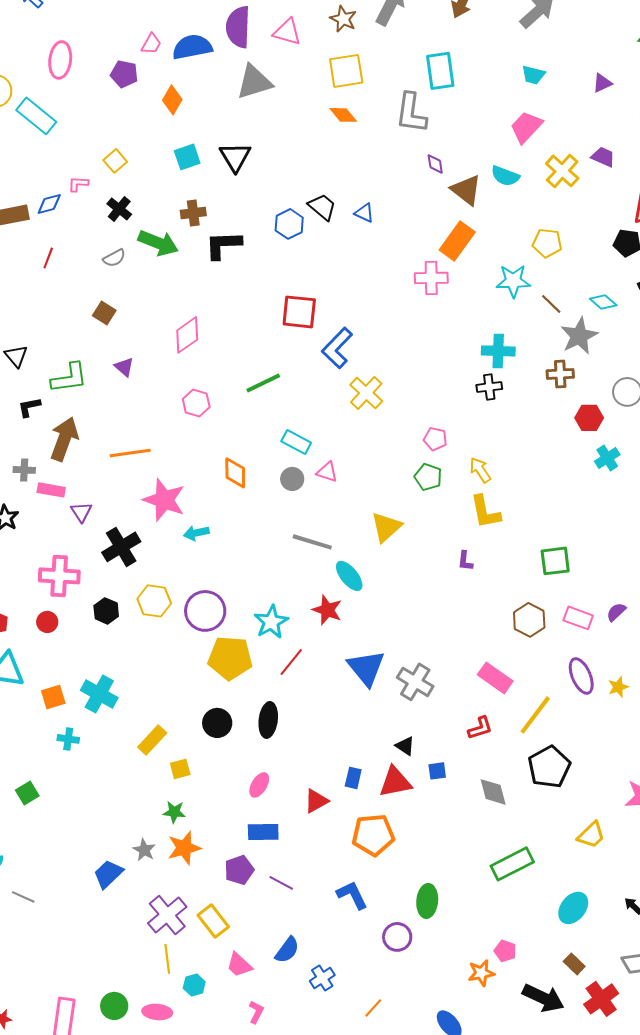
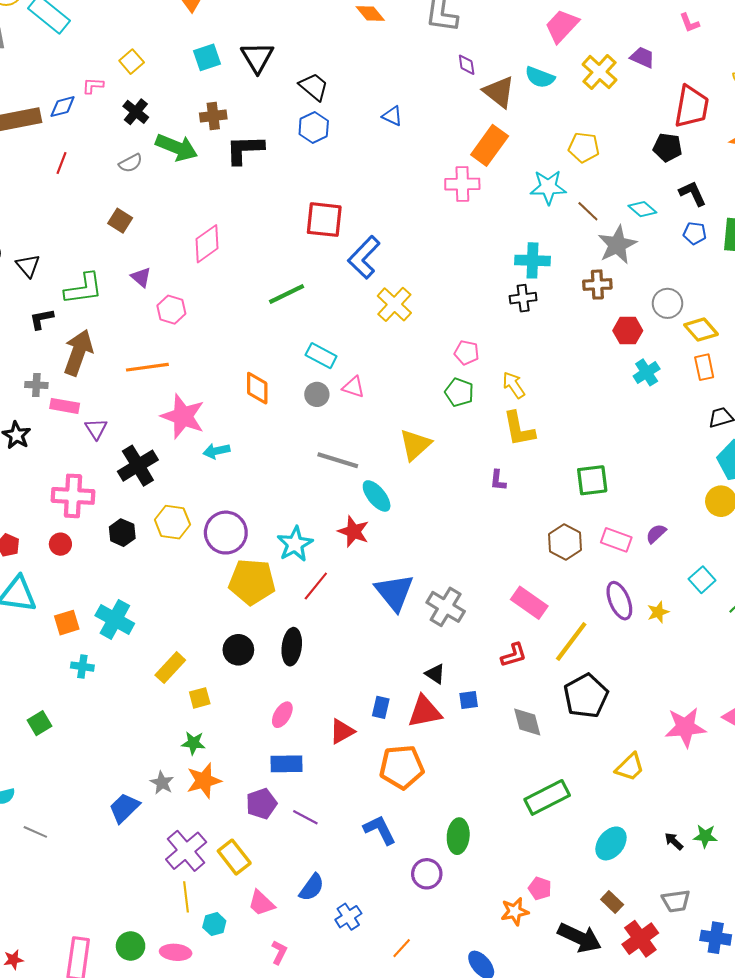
black trapezoid: (322, 207) -> (314, 87), moved
pink hexagon: (196, 403) -> (171, 310), moved

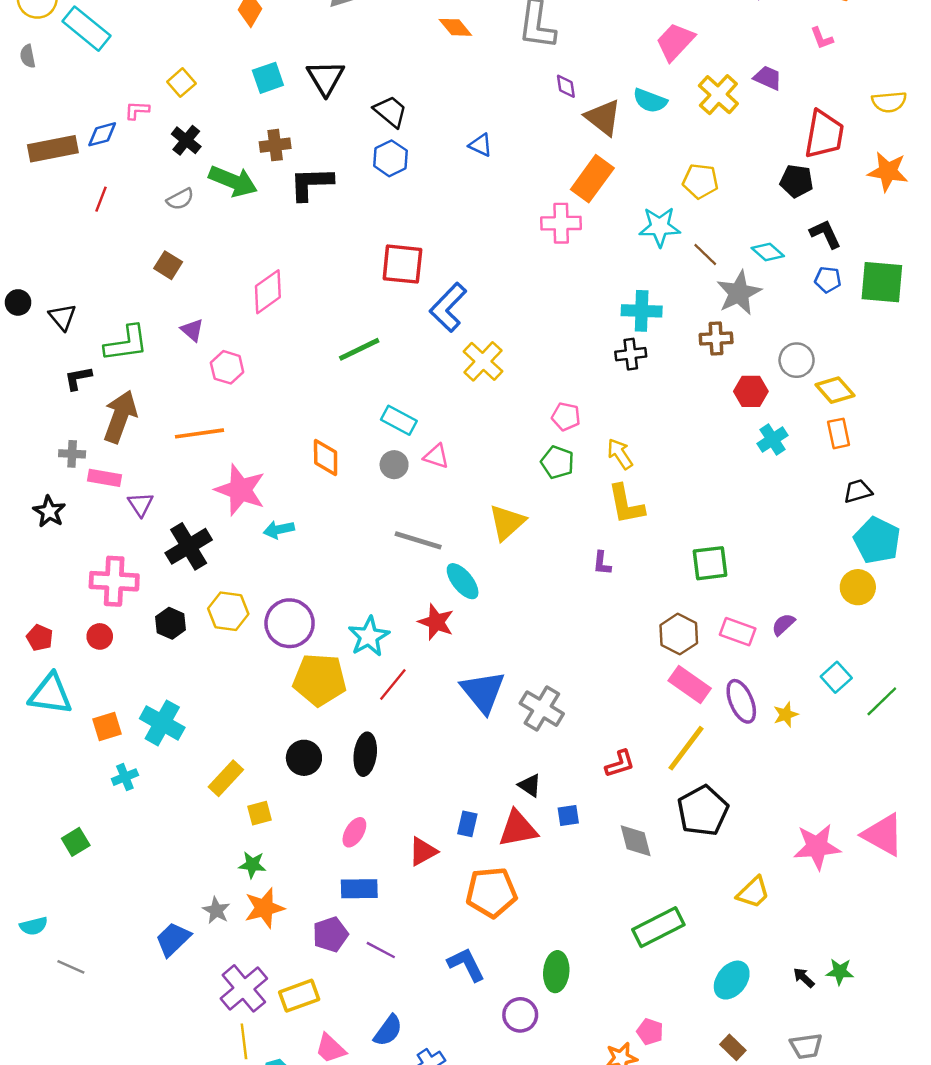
pink rectangle: (529, 603) -> (690, 685), moved
cyan cross: (82, 667) -> (125, 777), turned -30
yellow rectangle: (234, 857) -> (299, 996), turned -72

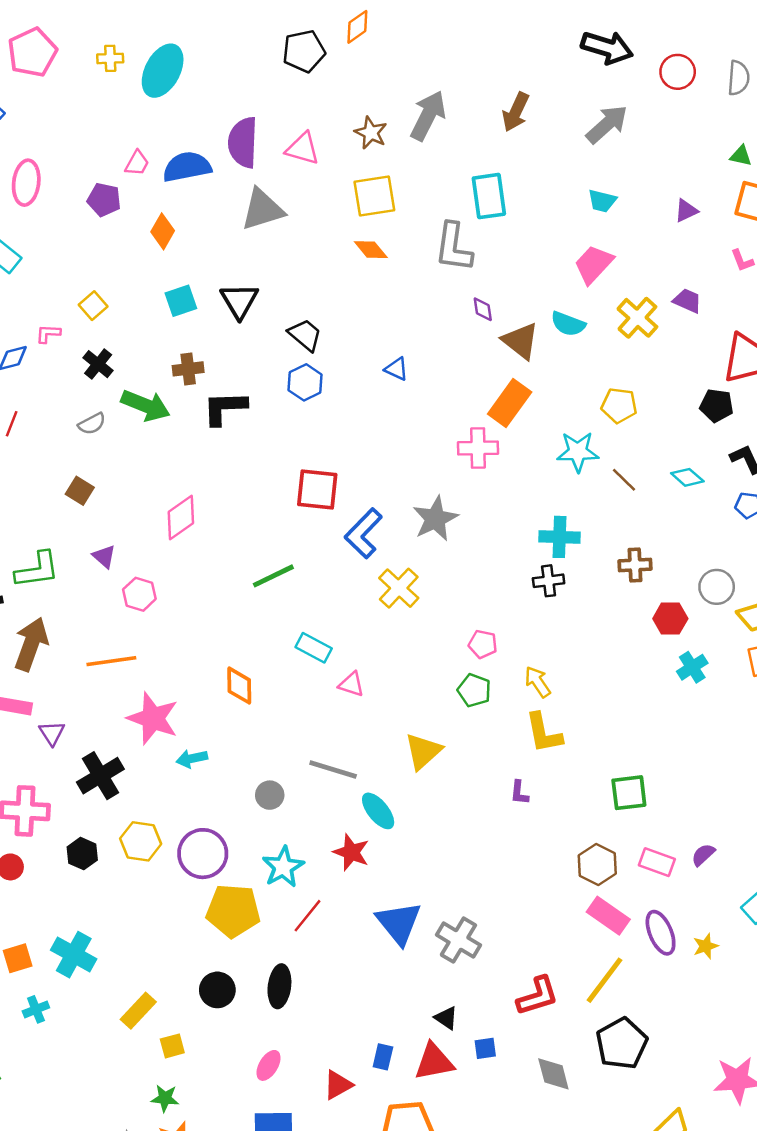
gray star: (739, 293) -> (435, 519), moved
gray circle: (394, 465) -> (270, 795), moved
red L-shape: (620, 764) -> (538, 996), size x1.4

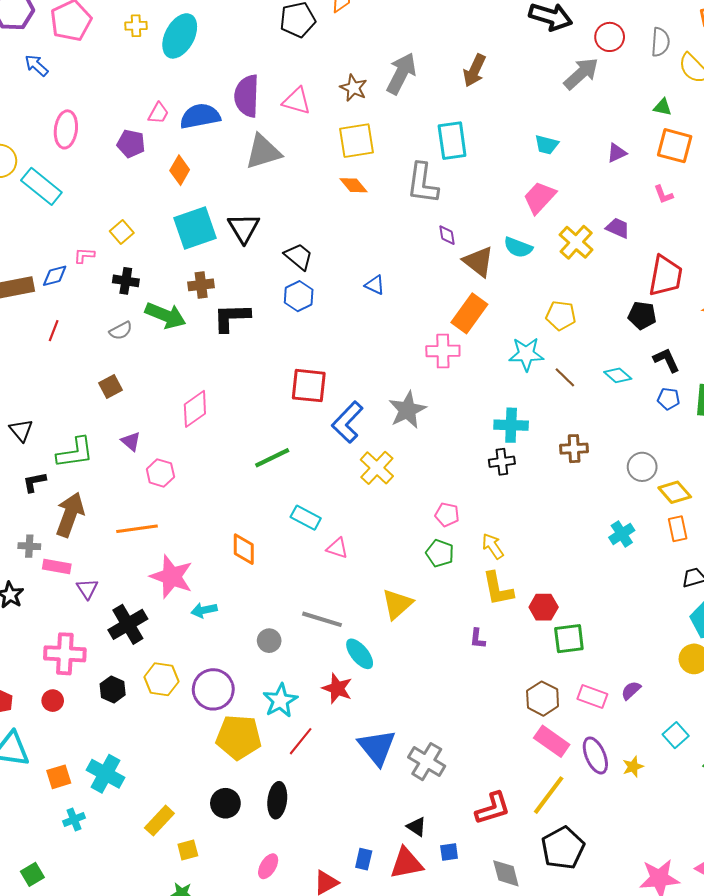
gray arrow: (607, 124) -> (581, 74), moved
cyan square: (181, 301) -> (195, 228), size x1.6
black cross: (98, 364) -> (126, 281), turned -30
brown square: (80, 491) -> (111, 387), turned 30
red hexagon: (670, 619) -> (544, 607), moved

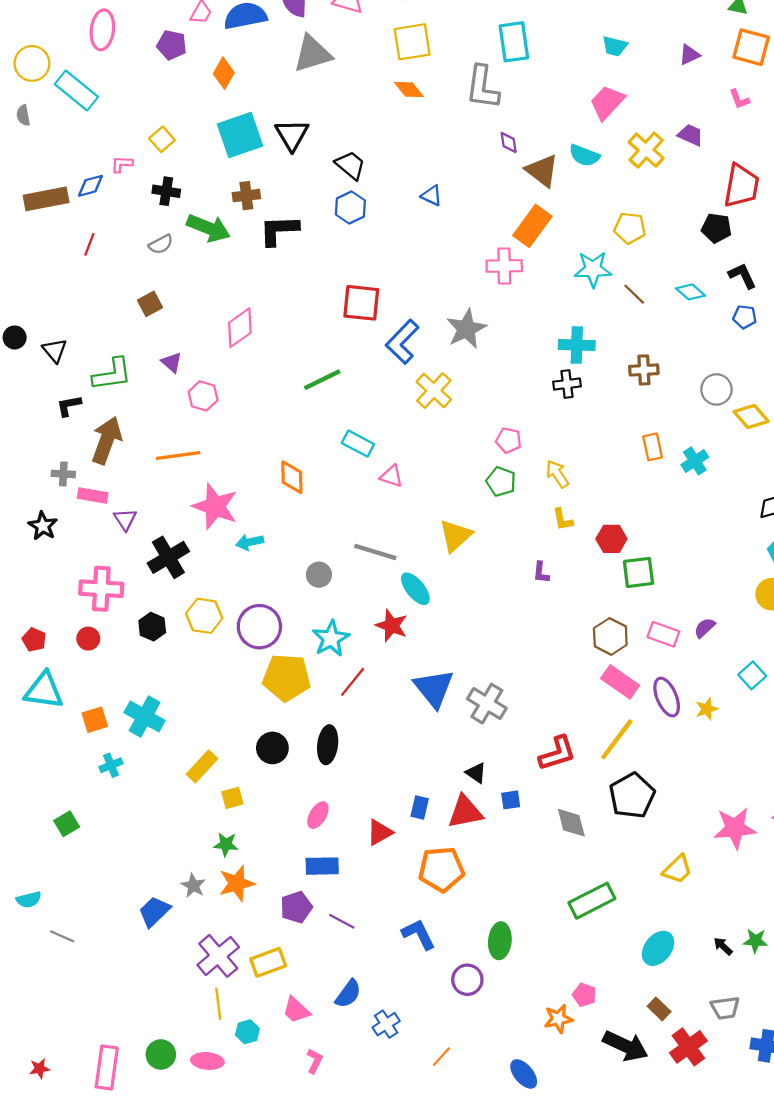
orange rectangle: (678, 529) -> (653, 447), moved
yellow L-shape: (498, 589) -> (563, 519), size x0.6

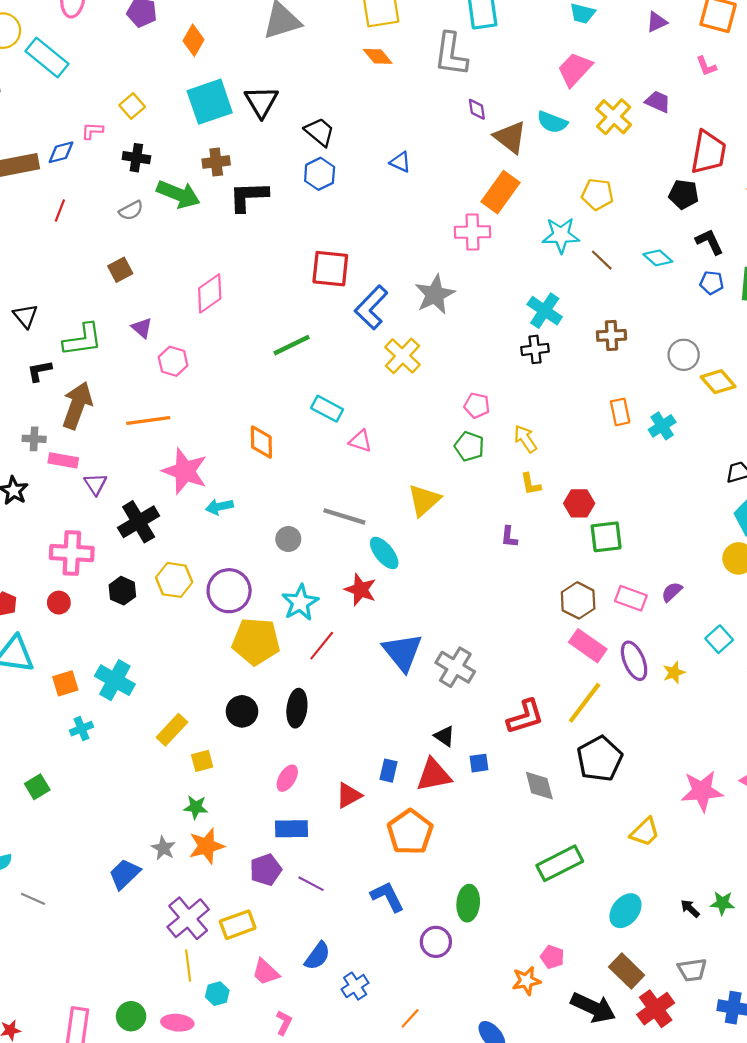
cyan cross: (577, 345) -> (545, 311), turned 32
orange pentagon: (441, 869) -> (410, 832), turned -30
brown rectangle: (659, 1009) -> (627, 971), size x1.5

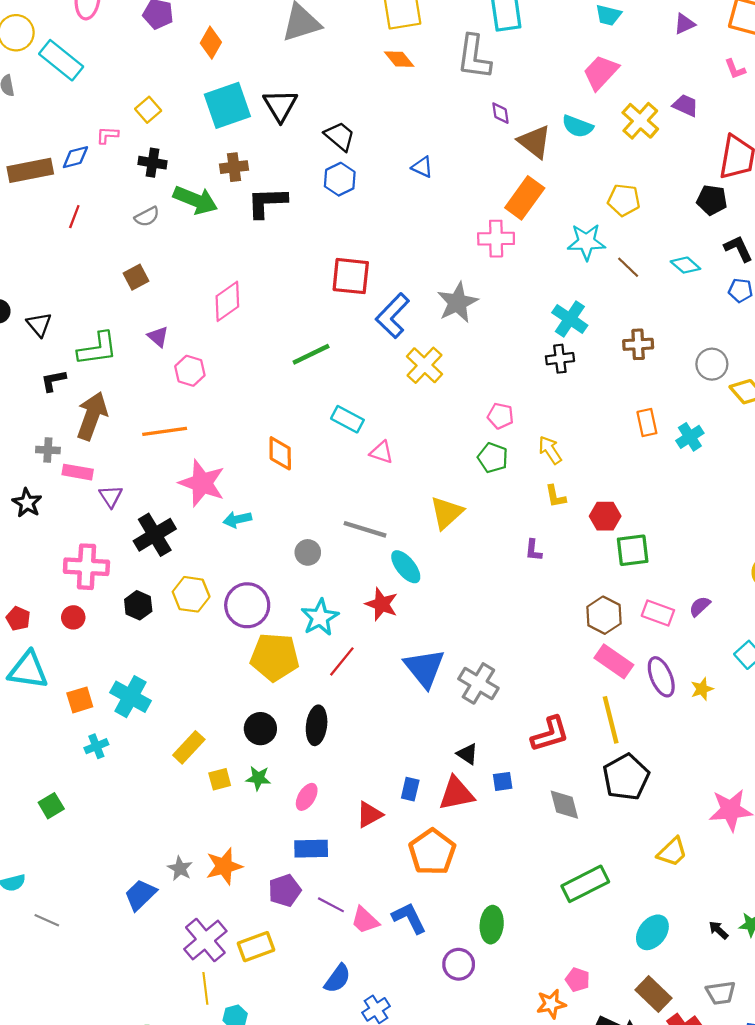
yellow line: (585, 703) -> (611, 720), turned -51
green star: (196, 807) -> (258, 778), moved
pink trapezoid: (266, 972) -> (365, 920), moved

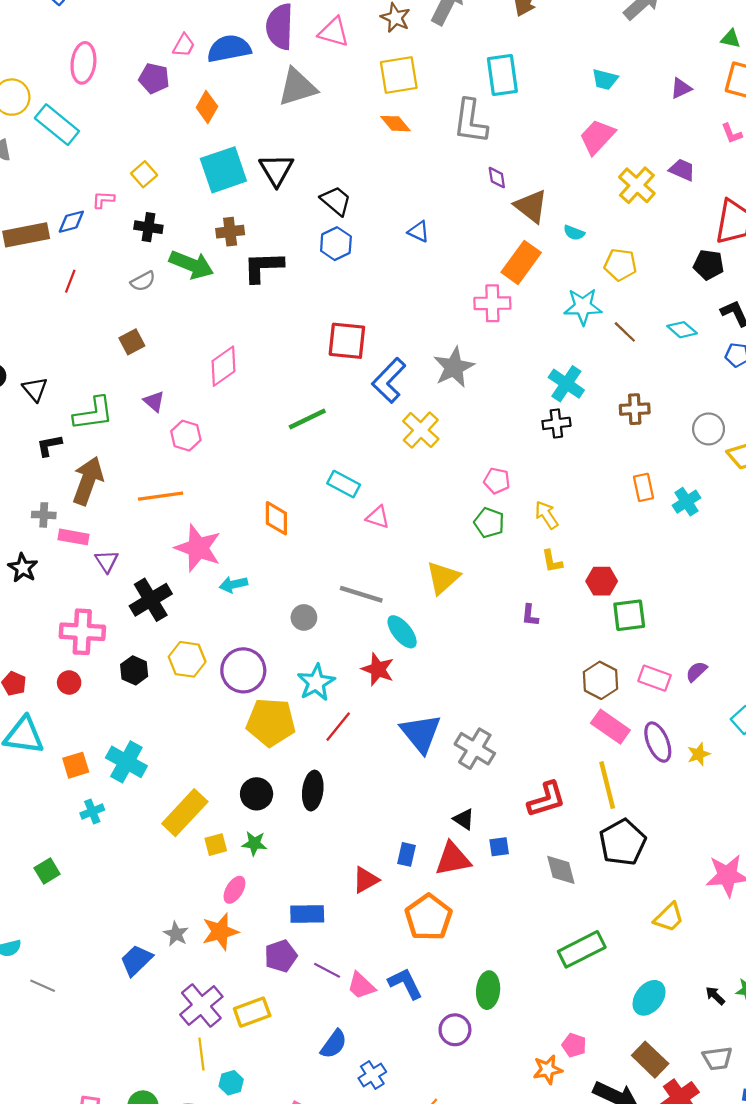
cyan semicircle: (578, 126) -> (574, 233), moved, size x0.7
yellow rectangle: (189, 747) -> (185, 813), size x1.4
pink ellipse: (307, 797) -> (234, 890), moved

